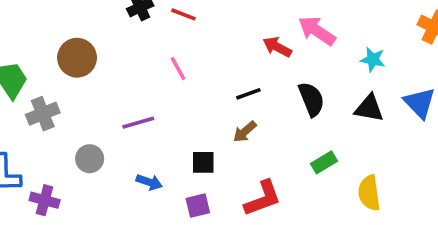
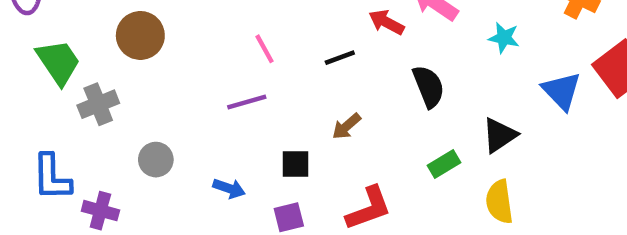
black line: (248, 94) -> (340, 58), moved
black triangle: (369, 108) -> (499, 135), moved, turned -44
purple line: (138, 123) -> (247, 102), moved

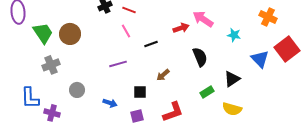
red arrow: (386, 22) -> (181, 28), turned 133
pink line: (264, 49) -> (126, 31), moved
black line: (340, 58) -> (151, 44), moved
green trapezoid: (58, 62) -> (43, 33), moved
yellow semicircle: (499, 202) -> (232, 109), turned -66

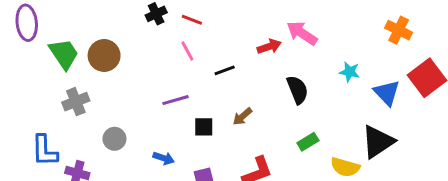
cyan star: (234, 35) -> (350, 72), moved
black triangle: (232, 79) -> (378, 142), moved, size x1.4
black square: (140, 92) -> (204, 127), moved

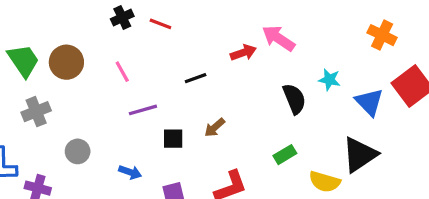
pink line: (187, 51) -> (122, 72), moved
black semicircle: (297, 90) -> (294, 99), moved

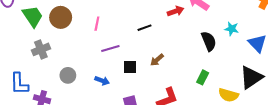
pink line: (122, 72) -> (97, 24), turned 40
green rectangle: (285, 155) -> (203, 77), turned -32
blue arrow: (130, 172) -> (102, 81), moved

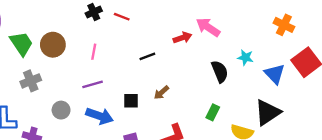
purple line: (110, 48) -> (93, 84), moved
blue arrow: (102, 81) -> (100, 116), size x1.6

